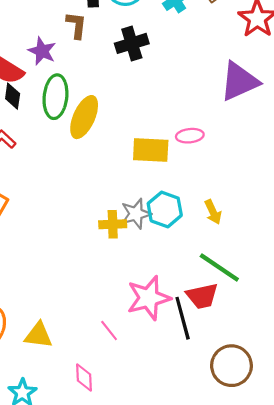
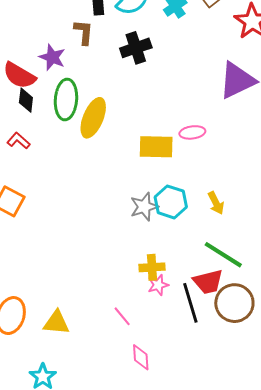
yellow cross: (113, 224) -> (152, 267), moved
pink star: (149, 298) -> (158, 285), size x0.5
brown circle: (231, 366) -> (234, 303), moved
pink diamond: (84, 377) -> (141, 357), moved

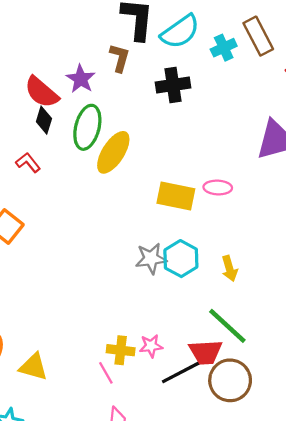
yellow cross: (152, 267) -> (121, 350), moved
black line: (190, 303) -> (182, 372), turned 69

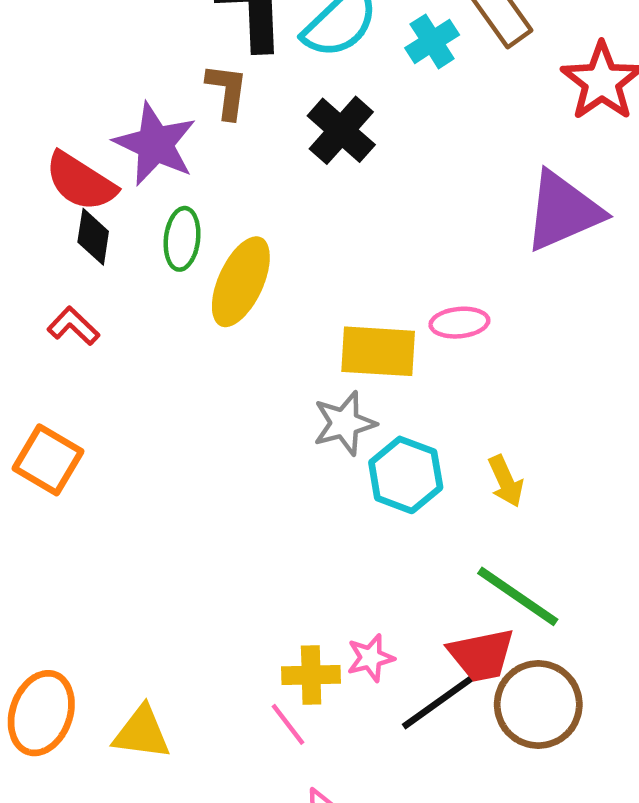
purple star: (81, 79) -> (155, 144), size x1.4
black cross: (173, 85) -> (341, 130), turned -32
green ellipse: (87, 127) -> (182, 239), size x0.7
gray star: (151, 258) -> (344, 423), moved

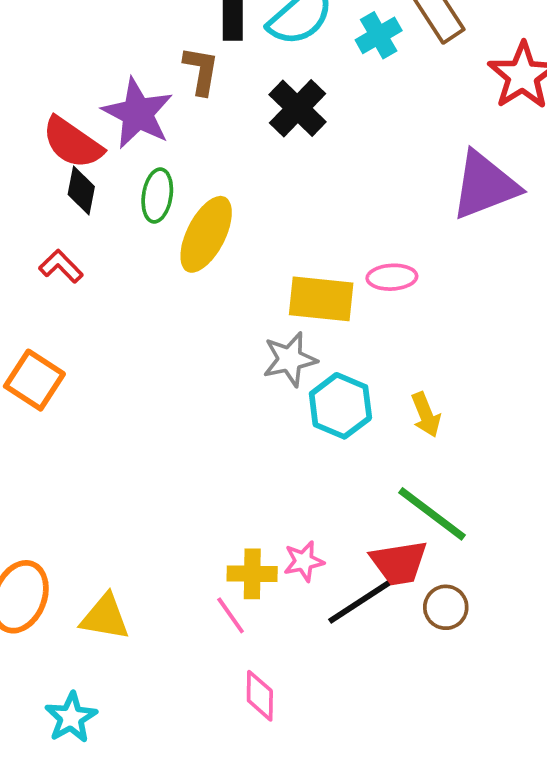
brown circle: (538, 705) -> (446, 607), size x0.6

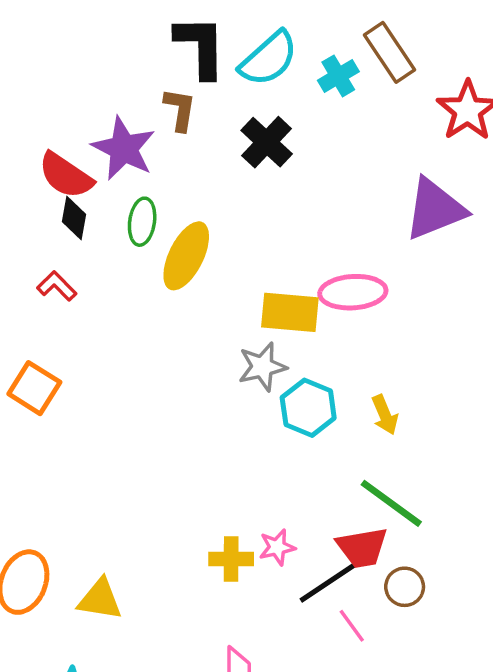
pink ellipse: (392, 277) -> (353, 292), size x1.5
pink line: (231, 615) -> (352, 626), moved

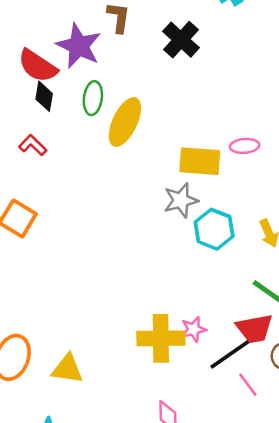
pink ellipse: (353, 292) -> (245, 146), size x0.6
yellow cross: (231, 559) -> (161, 338), size x1.5

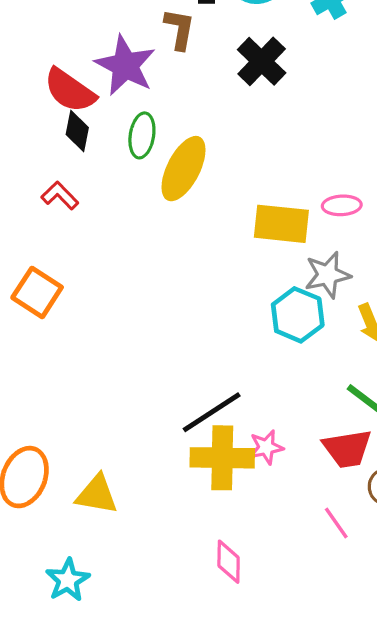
gray star: (181, 200) -> (328, 275), moved
black line: (232, 353) -> (212, 412), moved

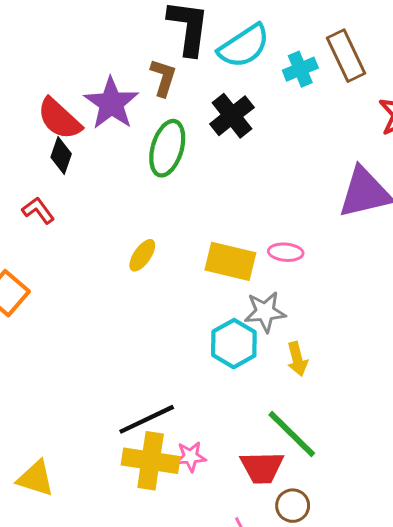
green ellipse: (142, 135) -> (167, 148), moved, size x1.4
yellow ellipse: (184, 169) -> (142, 255), moved, size x0.6

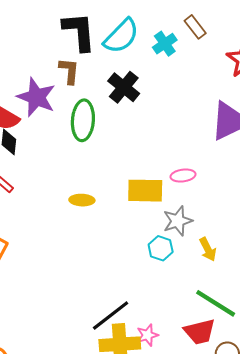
brown rectangle: (346, 56) -> (195, 27), size x0.7
yellow ellipse: (142, 255) -> (82, 200), turned 70
cyan hexagon: (234, 344) -> (161, 248), size x0.7

